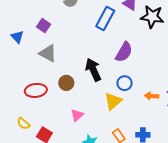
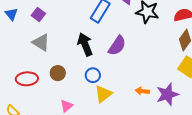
blue triangle: (17, 37) -> (11, 14), moved
black arrow: (93, 70) -> (85, 44), moved
blue circle: (125, 83) -> (93, 75), moved

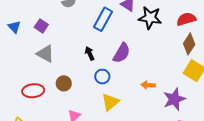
black arrow: (85, 44) -> (90, 53), size x0.6
blue circle: (93, 75) -> (102, 77), moved
orange arrow: (142, 91) -> (148, 85), moved

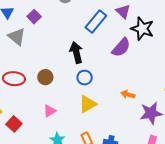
black arrow: (90, 53) -> (76, 52), size x1.5
purple semicircle: (122, 53) -> (121, 47), moved
gray triangle: (45, 54) -> (17, 37), moved

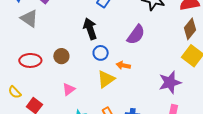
purple semicircle: (121, 47) -> (136, 35), moved
orange arrow: (128, 94) -> (123, 65), moved

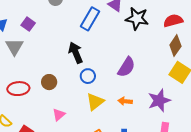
gray triangle: (29, 18) -> (14, 47), turned 30
purple semicircle: (136, 35) -> (126, 67), moved
orange arrow: (123, 65) -> (125, 101), moved

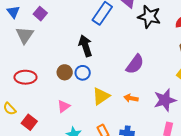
blue circle: (88, 76) -> (83, 73), moved
brown circle: (49, 82) -> (65, 72), moved

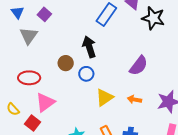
brown circle: (65, 72) -> (66, 63), moved
pink triangle: (64, 106) -> (45, 102), moved, size x1.5

